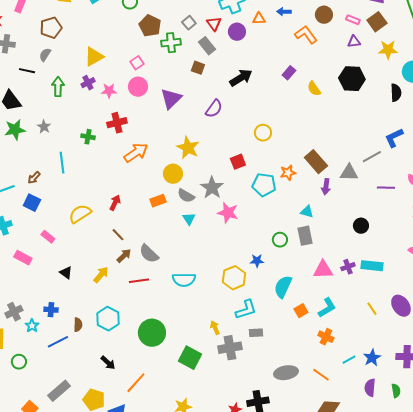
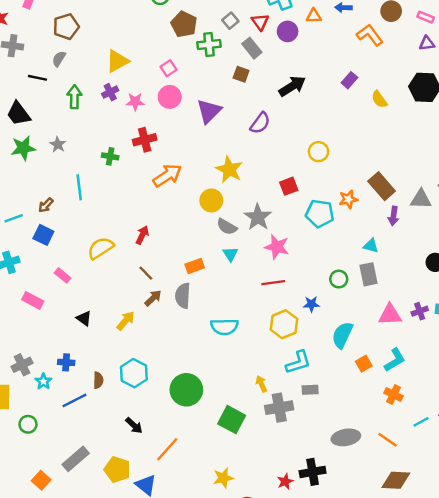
orange rectangle: (158, 201) -> (195, 266), moved
gray semicircle: (149, 254) -> (183, 296), turned 50
red line: (139, 281) -> (273, 283), moved

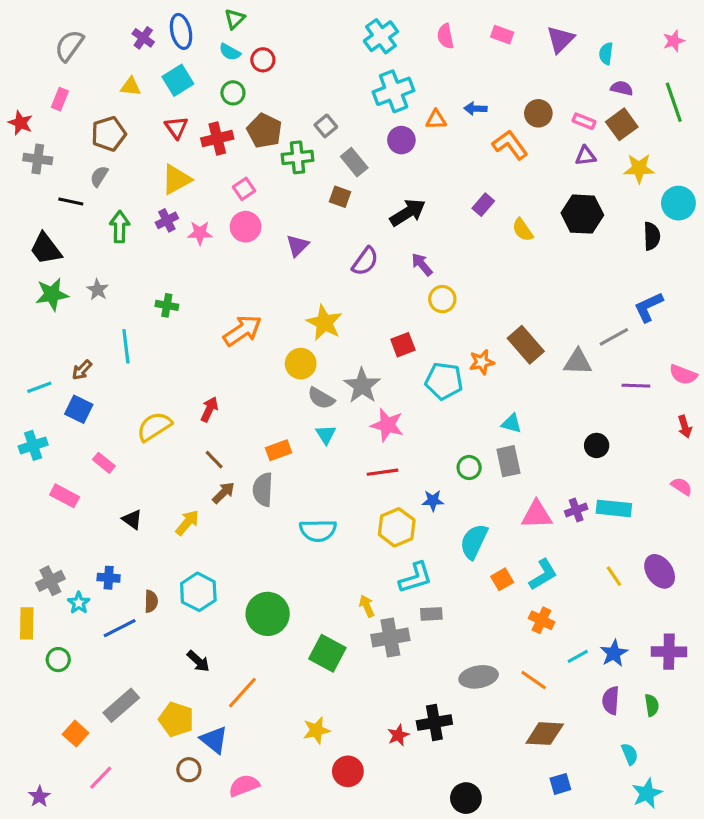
red triangle: (260, 22) -> (176, 127), moved
purple triangle: (209, 111) -> (298, 246), size x0.7
red cross: (145, 140) -> (217, 139), moved
purple arrow: (394, 216) -> (422, 264), moved, turned 132

